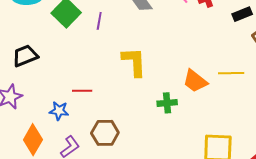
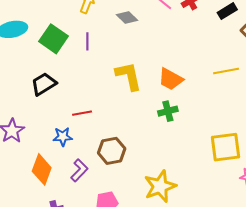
black trapezoid: (25, 56) -> (44, 84), moved
orange trapezoid: (195, 81) -> (171, 79), moved

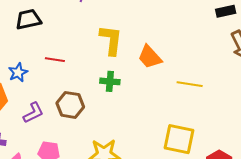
yellow line: (226, 71) -> (190, 84), moved
green cross: (168, 111) -> (110, 81), moved
blue star: (63, 137) -> (18, 72), moved, turned 30

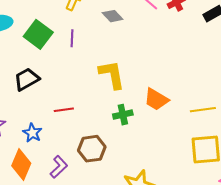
orange trapezoid: (150, 57) -> (156, 99), moved
yellow line: (190, 84) -> (203, 110), moved

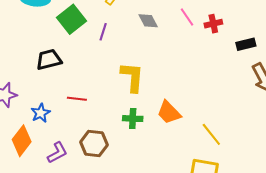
yellow line: (203, 110) -> (211, 134), turned 45

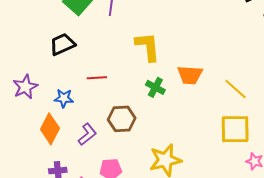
orange trapezoid: (169, 112) -> (190, 75), turned -32
blue star: (41, 113) -> (64, 98), turned -30
green cross: (133, 119) -> (155, 87), turned 36

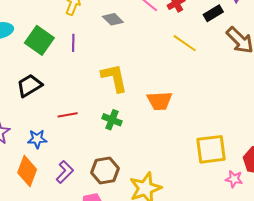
green cross: (155, 87) -> (112, 120), moved
yellow line: (235, 89) -> (185, 43), moved
brown hexagon: (122, 119) -> (105, 171), moved

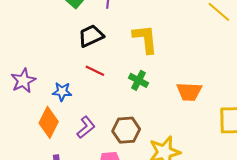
black trapezoid: (29, 86) -> (91, 36), moved
orange trapezoid: (160, 101) -> (189, 92), moved
red line: (68, 115) -> (95, 71), turned 30

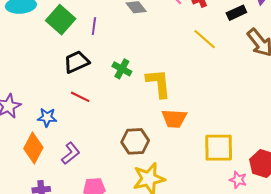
yellow L-shape: (145, 39) -> (159, 83), moved
green cross: (138, 80) -> (122, 69), moved
brown hexagon: (126, 130) -> (135, 141), moved

